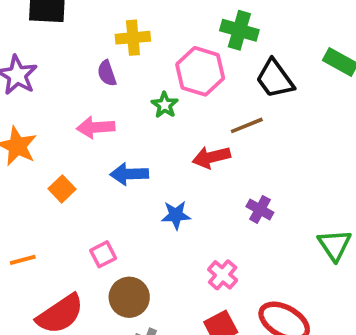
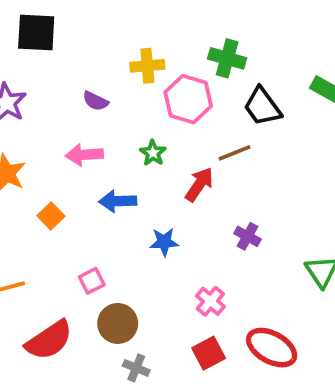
yellow cross: (133, 38) -> (147, 66), moved
purple semicircle: (107, 73) -> (95, 101), turned -45
green star: (165, 105) -> (153, 153), moved
red arrow: (211, 157) -> (199, 184), turned 138

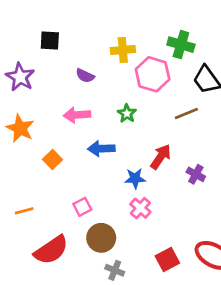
black square: (36, 32) -> (50, 41), moved, size x0.7
red arrow: (199, 184) -> (161, 157), moved
pink cross: (210, 301) -> (140, 208), moved

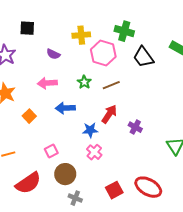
brown line: (186, 114) -> (111, 85), moved

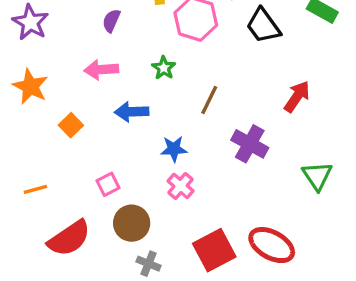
purple semicircle: (53, 54) -> (111, 21), turned 88
brown line: (111, 85) -> (209, 100), moved, turned -42
red arrow: (109, 114) -> (297, 97), moved
purple cross: (135, 127) -> (250, 144), size x1.5
red square: (114, 190) -> (214, 250), size x1.4

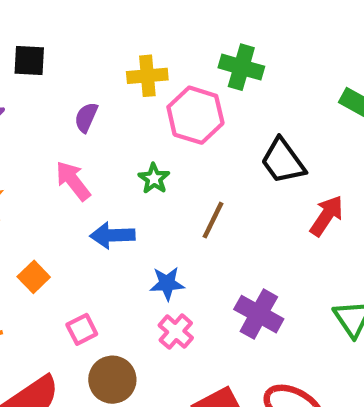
black trapezoid: (263, 26) -> (283, 161), moved
pink arrow: (101, 70) -> (73, 181), turned 56
orange square: (71, 125) -> (34, 277), moved
purple cross: (250, 144) -> (259, 314), moved

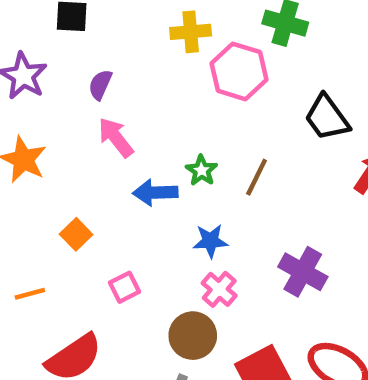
purple semicircle: (86, 117) -> (100, 85), moved
green star: (154, 179) -> (202, 170), moved
brown circle: (112, 380) -> (193, 336), moved

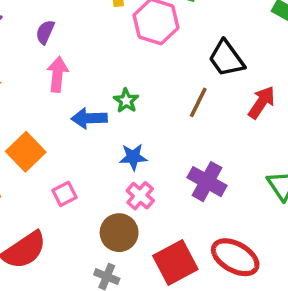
pink arrow: (116, 137) -> (58, 74), turned 44
brown line: (257, 177) -> (198, 102), moved
orange square: (76, 234) -> (26, 152), size x1.5

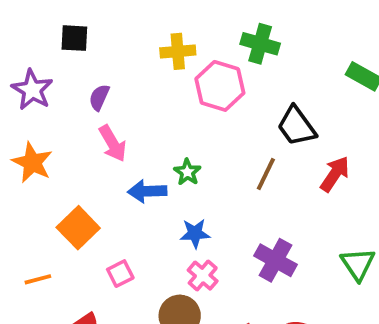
pink arrow: (58, 74) -> (113, 143), turned 144

